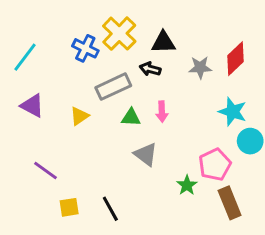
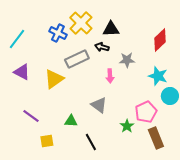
gray star: (200, 67) -> (127, 60), moved
yellow triangle: (79, 116) -> (54, 79), size x1.5
green triangle: (131, 118) -> (71, 121), moved
black line: (110, 209) -> (91, 142), moved

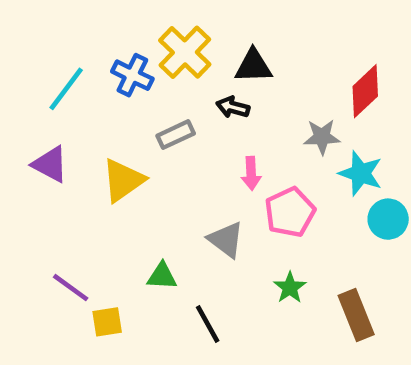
cyan line: (17, 39) -> (66, 89), moved
gray rectangle: (77, 59) -> (176, 135), size x0.7
gray star: (127, 60) -> (322, 137), moved
pink pentagon: (146, 112) -> (290, 212), moved
purple line: (31, 116) -> (71, 288), moved

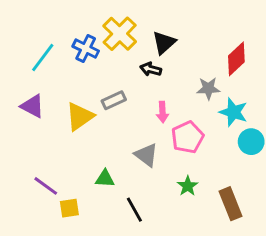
black triangle: (253, 66) -> (164, 43), turned -40
gray rectangle: (176, 135) -> (114, 100), moved

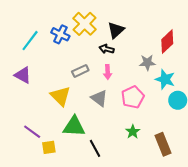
pink arrow: (162, 112) -> (108, 72), moved
yellow triangle: (80, 117) -> (60, 96), moved, turned -40
gray triangle: (146, 155) -> (99, 98), moved
green triangle: (105, 179) -> (74, 126), size x1.6

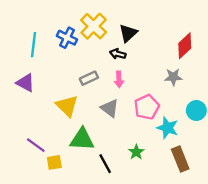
cyan line: (30, 41) -> (33, 45), turned -30
gray star: (147, 63) -> (173, 77), moved
cyan star: (165, 79) -> (167, 128), moved
green star: (133, 132) -> (136, 152), moved

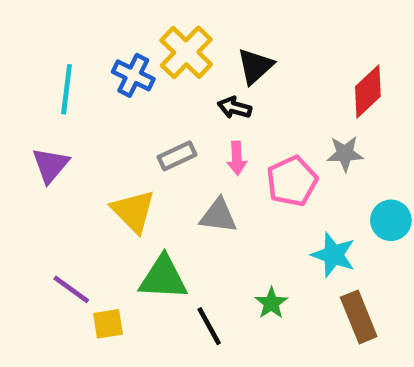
purple triangle: (25, 83) -> (50, 165), turned 42
pink pentagon: (147, 107) -> (292, 181), moved
gray triangle: (110, 108) -> (218, 216), turned -30

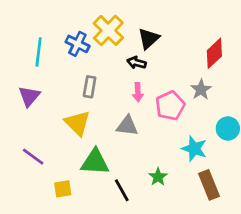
gray star: (345, 154) -> (201, 90), turned -30
gray rectangle: (177, 156) -> (90, 87), moved, turned -55
purple line: (71, 289) -> (33, 157), moved

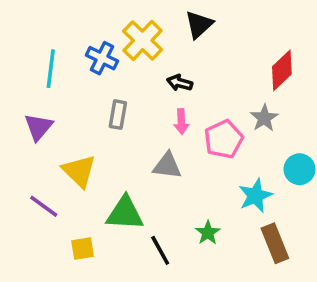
black triangle: (149, 39) -> (199, 25), moved
yellow triangle: (77, 123) -> (79, 171), moved
cyan star: (194, 149) -> (255, 196), turned 30

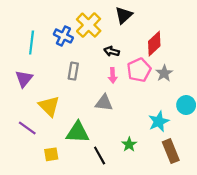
red diamond: (282, 70) -> (154, 44), moved
pink pentagon: (224, 139) -> (139, 70), moved

